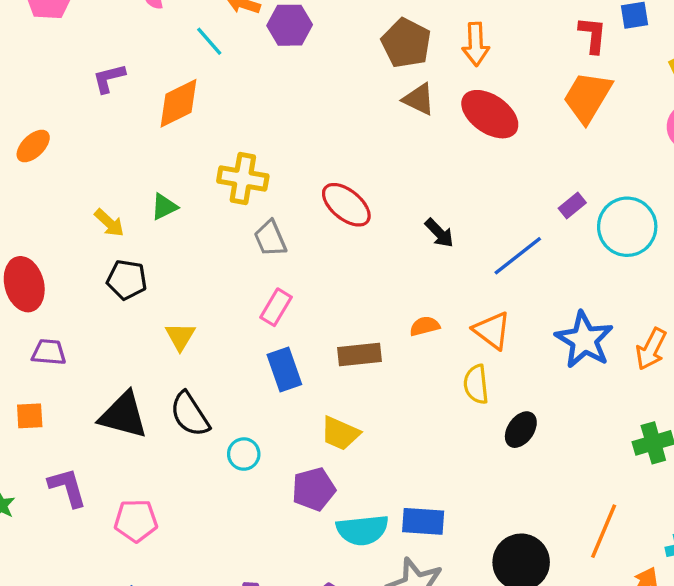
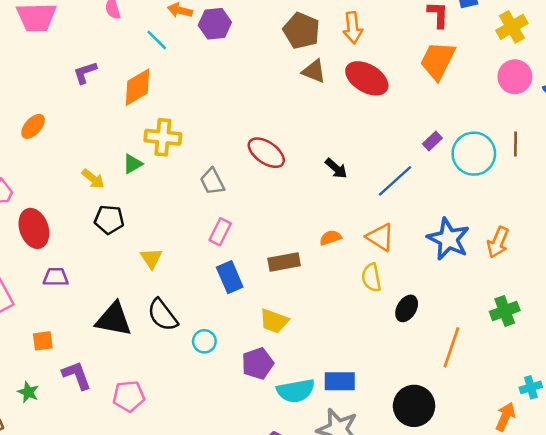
yellow cross: (243, 178) -> (163, 137), moved
orange square: (30, 416) -> (43, 341), moved
orange line: (604, 531) -> (451, 347), moved

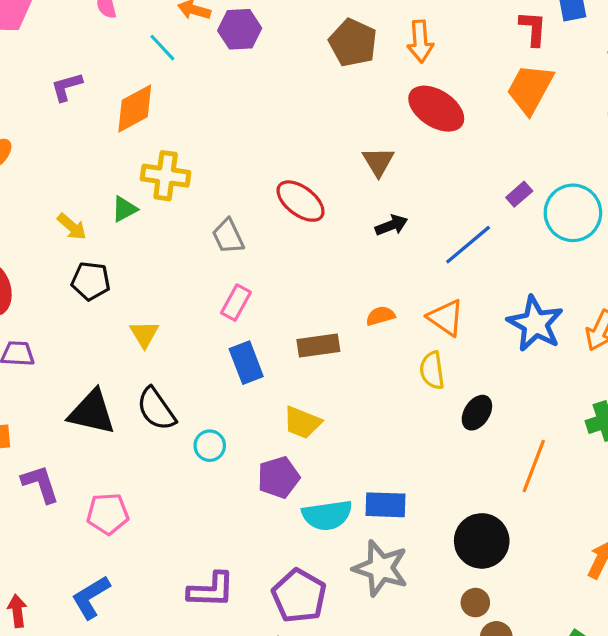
brown triangle: (314, 71) -> (378, 162), moved, turned 35
black arrow: (336, 168) -> (391, 225), turned -65

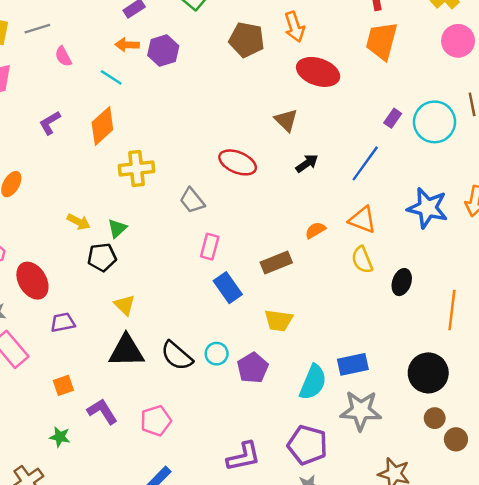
green triangle: (124, 209) -> (117, 228), moved
yellow triangle: (144, 334) -> (125, 305), moved
black semicircle: (156, 409) -> (177, 356), moved
purple pentagon: (279, 477) -> (253, 368), moved
cyan semicircle: (327, 515) -> (313, 382), turned -45

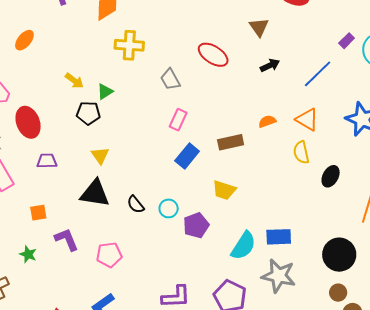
blue rectangle: (228, 288) -> (187, 156), turned 65
black semicircle: (177, 356) -> (136, 205), size x0.7

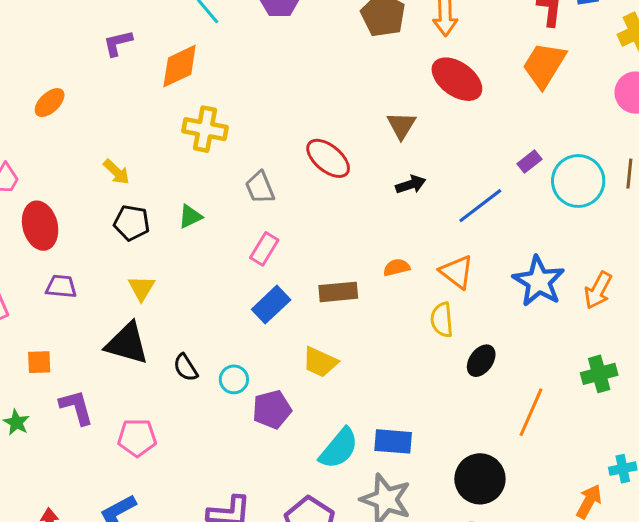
green triangle: (105, 92) -> (190, 216), moved

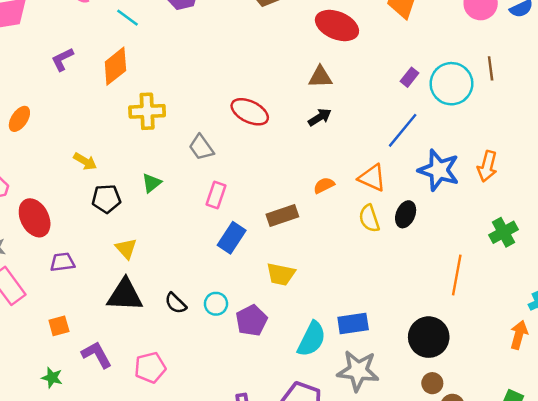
brown triangle: (401, 125) -> (320, 77), moved, turned -50
blue line: (480, 206) -> (403, 130), moved
black ellipse: (481, 361) -> (406, 214), moved

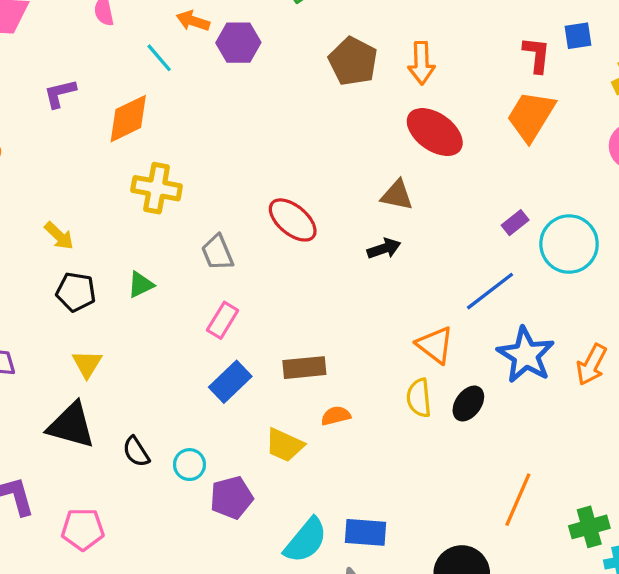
orange semicircle: (324, 185) -> (336, 416), moved
green cross: (503, 232) -> (589, 527), moved

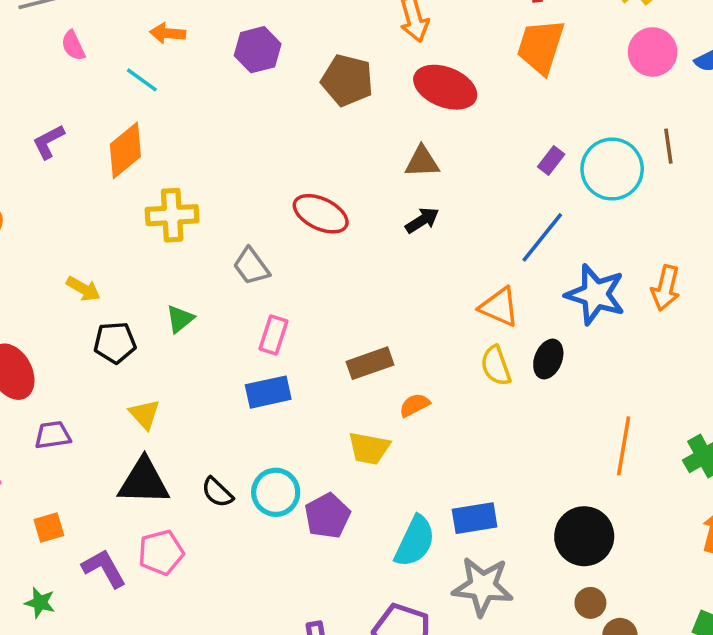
purple hexagon: (238, 43) -> (258, 50), moved
brown pentagon: (353, 61) -> (347, 80), moved
blue rectangle: (230, 382) -> (268, 392), moved, turned 45
cyan circle: (189, 465) -> (276, 492), size x1.4
pink pentagon: (83, 529) -> (161, 552), moved

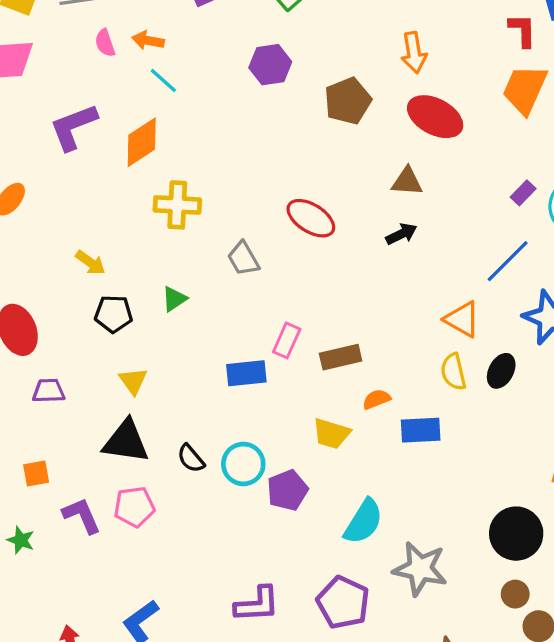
orange arrow: (168, 33) -> (148, 40), moved
brown pentagon: (347, 80) -> (348, 101), turned 30
purple L-shape: (48, 142) -> (73, 127), size x1.6
pink rectangle: (273, 335) -> (287, 340), moved
blue rectangle: (475, 518) -> (421, 430), moved

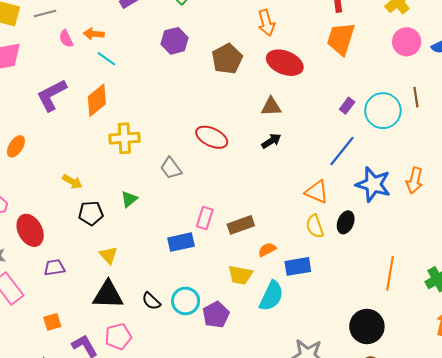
cyan semicircle: (363, 522) -> (271, 296), moved

